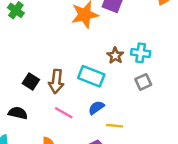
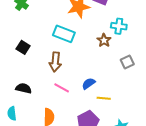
cyan cross: (141, 53) -> (119, 26), moved
cyan rectangle: (91, 76) -> (64, 34), moved
black square: (31, 82) -> (23, 47), moved

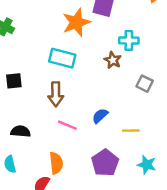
black square: (23, 47) -> (14, 81), turned -32
gray square: (127, 62) -> (145, 84), turned -32
yellow line: (104, 98) -> (131, 131), moved

